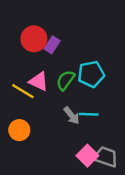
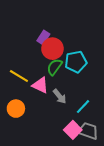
red circle: (34, 39) -> (52, 49), moved
pink triangle: (39, 81) -> (40, 85), moved
cyan line: (89, 114) -> (83, 107), moved, turned -49

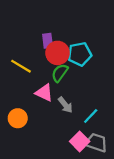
purple rectangle: (43, 37) -> (48, 41), turned -40
cyan pentagon: (76, 62) -> (80, 54), moved
yellow line: (19, 76) -> (21, 66), moved

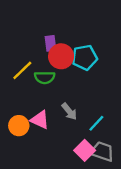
yellow line: (21, 66) -> (22, 70), turned -75
green semicircle: (60, 73) -> (45, 77), moved, turned -126
pink triangle: (44, 93) -> (40, 120), moved

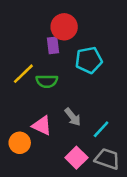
red circle: (61, 56) -> (64, 27), moved
orange circle: (19, 126) -> (20, 143), moved
pink square: (85, 150) -> (76, 158), moved

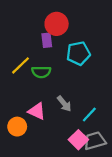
pink square: (76, 158) -> (78, 140), moved
gray trapezoid: (107, 159) -> (95, 141), turned -35

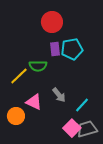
purple rectangle: (47, 40) -> (55, 49), moved
yellow line: (20, 65) -> (19, 76), moved

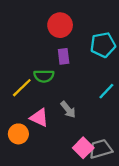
cyan pentagon: (72, 49) -> (103, 45), moved
cyan line: (82, 105) -> (106, 91), moved

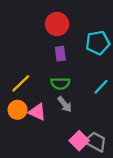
green semicircle: (44, 76) -> (60, 83), moved
orange circle: (18, 134) -> (17, 110), moved
gray trapezoid: (101, 149) -> (96, 142), turned 45

